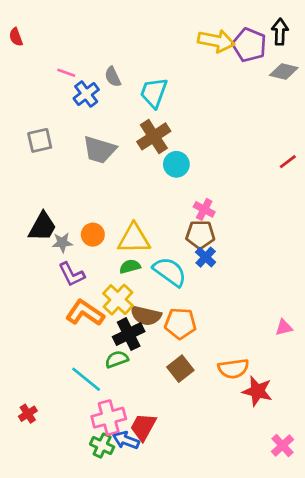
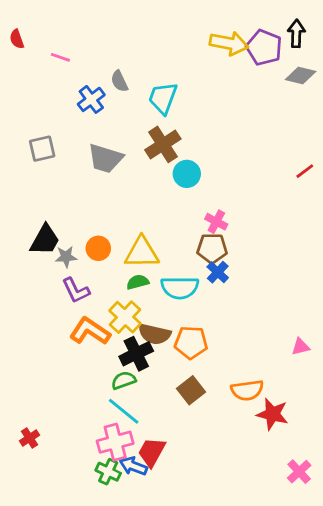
pink line: (66, 73) -> (60, 57), moved
cyan semicircle: (170, 272) -> (180, 288), turned 144
cyan line: (86, 379) -> (124, 411), moved

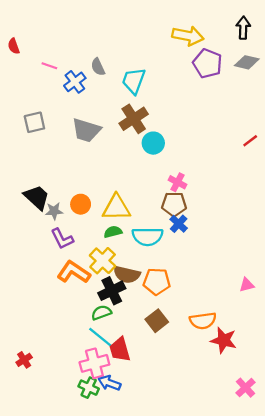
red semicircle: (17, 39) -> (14, 46), moved
purple pentagon: (264, 47) -> (207, 63), moved
pink line: (60, 57) -> (49, 66), moved
black trapezoid: (45, 240) -> (37, 197), turned -76
red trapezoid: (152, 452) -> (120, 350), moved, turned -45

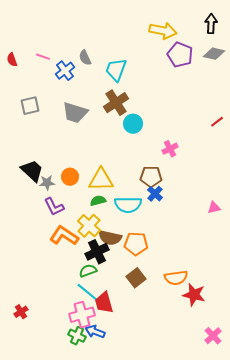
red semicircle: (14, 46) -> (12, 60), moved
pink cross: (177, 182) -> (170, 149), moved, turned 35
pink triangle: (247, 285) -> (214, 208), moved

